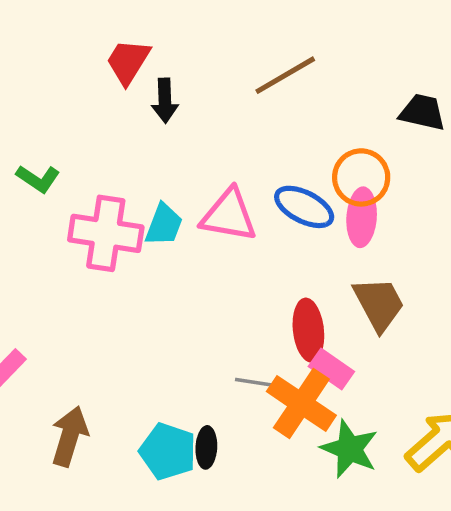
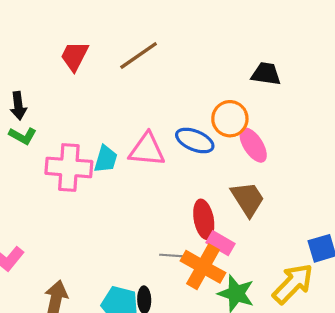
brown line: (285, 75) -> (139, 55), moved
black arrow: (165, 101) -> (18, 106), moved
pink ellipse: (362, 217) -> (253, 145), moved, turned -32

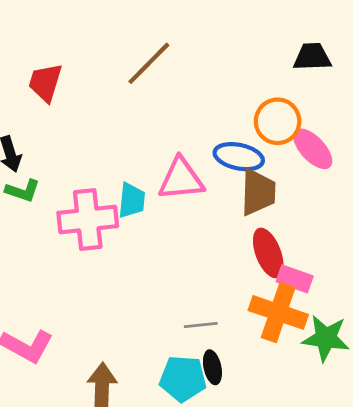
red trapezoid: (74, 56) -> (45, 83), moved
brown trapezoid: (248, 199) -> (258, 192), moved, turned 45
gray line: (172, 256) -> (201, 325), moved

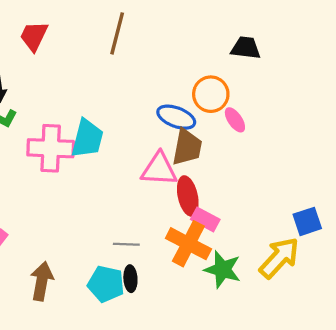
brown line: (149, 63) -> (117, 33), turned -39
pink ellipse: (313, 149) -> (235, 120), size x0.7
pink triangle: (181, 179) -> (159, 169), moved
cyan trapezoid: (132, 200) -> (87, 139), size x1.4

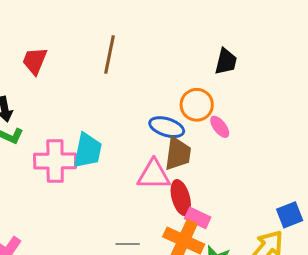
black trapezoid: (246, 48) -> (226, 61), turned 100

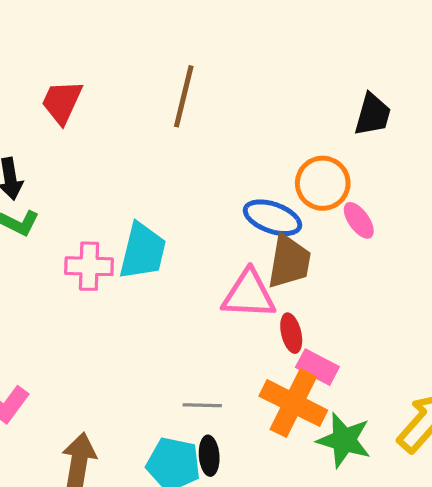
pink cross: (55, 161) -> (89, 266), size x0.7
red ellipse: (181, 198) -> (291, 333), size x0.7

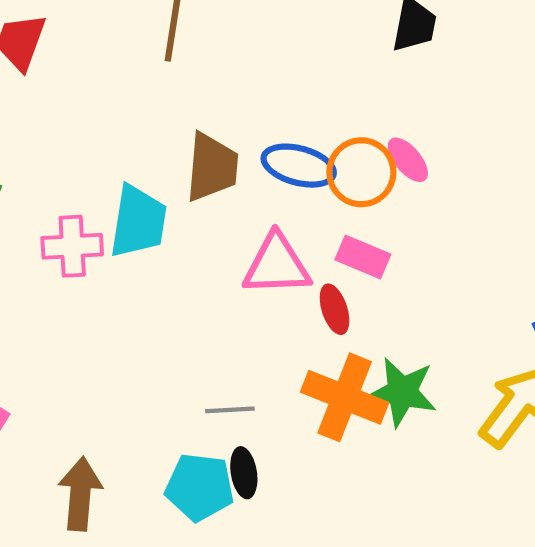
orange circle: (323, 183) -> (361, 172), moved
brown trapezoid: (289, 262) -> (212, 167), moved
pink rectangle: (317, 367) -> (363, 257), moved
green star: (344, 440) -> (402, 392), moved

